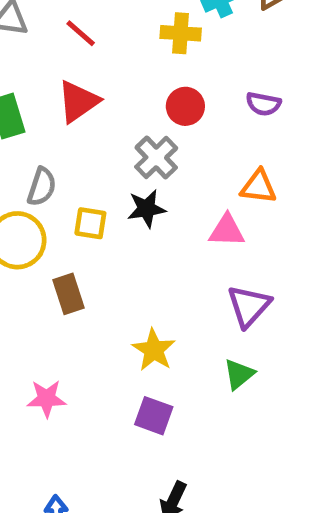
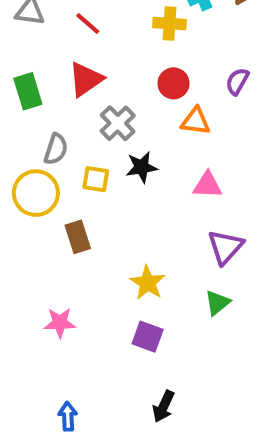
purple semicircle: (263, 104) -> (237, 81), turned 108
gray cross: (156, 157) -> (118, 123), moved
orange triangle: (258, 187) -> (195, 121), moved

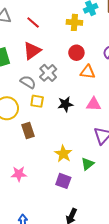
gray semicircle: (56, 149) -> (28, 82), moved, turned -77
black star: (142, 167) -> (65, 104), moved
green triangle: (217, 303) -> (88, 164), moved

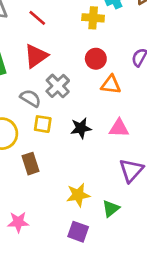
yellow star: (63, 154) -> (78, 195), turned 30

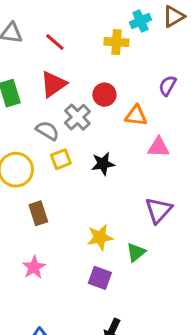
red circle: (96, 59) -> (104, 95), moved
yellow square: (43, 124) -> (61, 159), turned -30
pink triangle: (119, 128) -> (159, 147), moved
brown rectangle: (30, 164) -> (38, 213), moved
pink star: (18, 222) -> (34, 267), turned -30

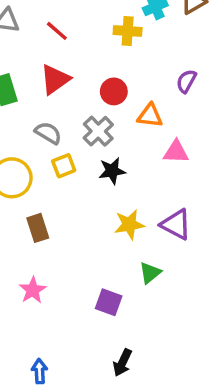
gray cross: (77, 117) -> (98, 131), moved
purple triangle: (159, 210) -> (176, 224), turned -44
yellow star: (100, 237) -> (129, 224), moved

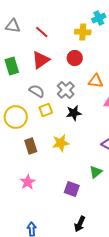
red circle: (114, 91) -> (75, 58), moved
yellow star: (129, 224) -> (61, 143), moved

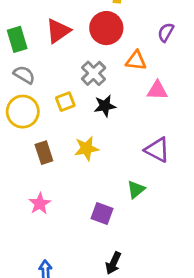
red circle: (75, 58) -> (106, 28), size x1.5
gray semicircle: (37, 91) -> (24, 75), moved

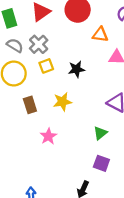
gray cross: (94, 73) -> (39, 44), moved
pink star: (40, 204) -> (48, 136), moved
purple square: (102, 214) -> (101, 163), moved

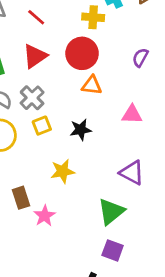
orange triangle: (100, 35) -> (92, 85), moved
brown rectangle: (30, 105) -> (21, 198), moved
green triangle: (100, 133) -> (111, 212), size x1.5

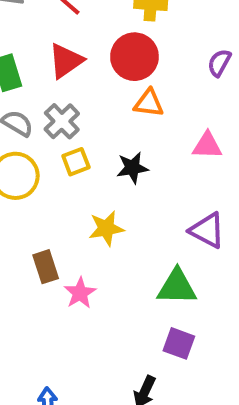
green triangle: (111, 212) -> (177, 287), turned 40

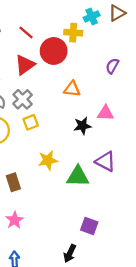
red circle: (134, 57) -> (54, 51), moved
black star: (132, 168) -> (82, 126), moved
green triangle: (177, 287) -> (78, 176), moved
pink star: (80, 293) -> (15, 220), moved

